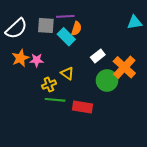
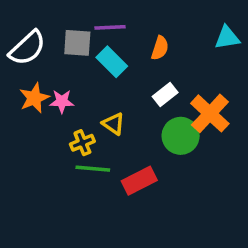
orange semicircle: (76, 29) -> (160, 48), moved
red rectangle: (83, 107) -> (139, 181), turned -36

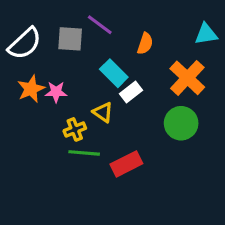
purple line: (110, 27) -> (100, 25), turned 40
cyan rectangle: (112, 62) -> (114, 73), moved
white rectangle: (165, 95) -> (131, 92), moved
orange cross: (210, 113) -> (187, 78), moved
green circle: (181, 136) -> (181, 123), moved

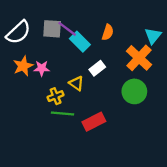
purple line: (100, 25) -> (67, 29), moved
cyan triangle: (206, 34) -> (153, 36), moved, turned -42
cyan rectangle: (114, 73) -> (80, 42), moved

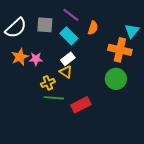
purple line: (67, 29) -> (71, 15), moved
orange cross: (139, 58) -> (120, 50), turned -30
white rectangle: (97, 68) -> (68, 59), moved

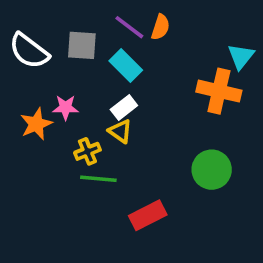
white semicircle: (16, 28) -> (29, 51), turned 80
orange semicircle: (93, 28) -> (160, 27), moved
orange star: (20, 57) -> (36, 124), moved
green circle: (116, 79) -> (212, 170), moved
red rectangle: (81, 105) -> (148, 215), moved

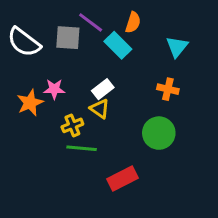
purple line: (129, 27) -> (91, 22), moved
cyan triangle: (241, 56) -> (177, 47), moved
cyan rectangle: (126, 66) -> (118, 45), moved
orange cross: (219, 91) -> (168, 89), moved, size x0.6
green circle: (212, 170) -> (159, 133), moved

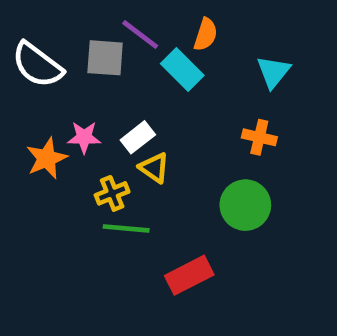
white rectangle: (103, 89) -> (138, 137), moved

